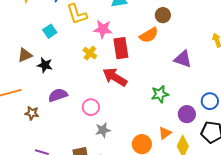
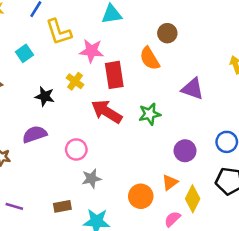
orange semicircle: (149, 35) -> (150, 58), turned 90
black star: (45, 65) -> (45, 96), moved
green star: (160, 94) -> (150, 114), moved
purple circle: (187, 114) -> (185, 151), moved

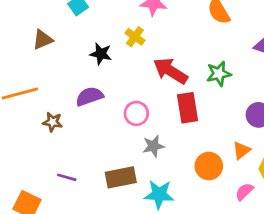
red rectangle: (114, 75) -> (187, 108), moved
brown rectangle: (62, 206) -> (121, 177), size x1.5

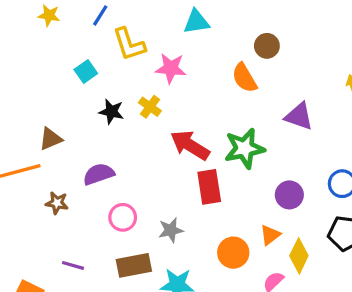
brown triangle: (43, 40) -> (51, 139), moved
black star: (101, 54) -> (111, 112), moved
green star: (219, 74) -> (244, 148), size x1.4
pink circle: (136, 113) -> (123, 217), moved

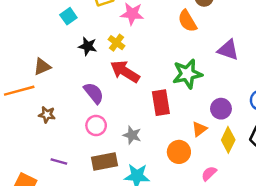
red arrow: (190, 145) -> (125, 71), moved
purple semicircle: (99, 174) -> (94, 93), moved, turned 70
gray star: (171, 230) -> (132, 135), turned 30
orange triangle: (270, 235) -> (199, 129), moved
yellow diamond: (299, 256) -> (228, 140), moved

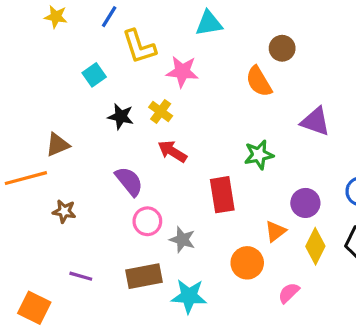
red arrow: (125, 71) -> (172, 151), size x0.7
green star: (187, 74) -> (259, 155), size x0.7
pink circle: (96, 125) -> (147, 221), moved

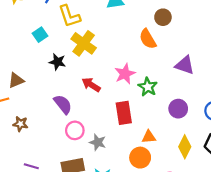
pink star: (182, 72) -> (125, 74), moved, turned -30
yellow cross: (161, 111) -> (84, 43), moved, size x1.6
green star: (259, 155) -> (148, 87), turned -30
purple circle: (305, 203) -> (178, 109), moved
orange triangle: (275, 231) -> (149, 137), moved, turned 32

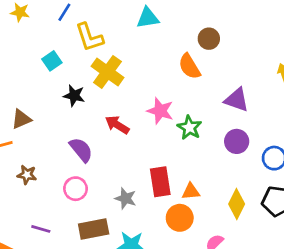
pink star: (125, 74) -> (160, 111), turned -30
purple circle: (178, 109) -> (237, 141), moved
red rectangle: (124, 113) -> (160, 182), moved
pink circle: (75, 130) -> (76, 189), moved

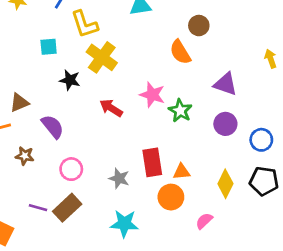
cyan square: (52, 61) -> (49, 47), turned 30
purple semicircle: (81, 150) -> (53, 127), moved
brown rectangle: (94, 229) -> (67, 208), moved, turned -32

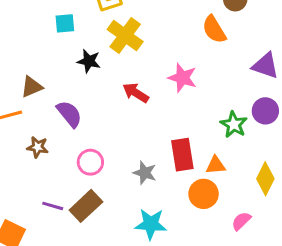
green star: (180, 111) -> (234, 124), moved

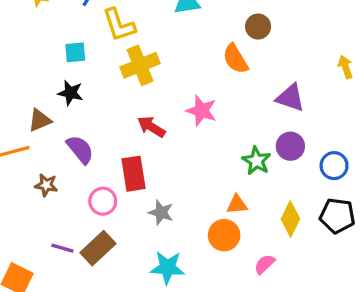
yellow cross: (125, 35) -> (140, 65), turned 32
black star: (89, 61) -> (70, 93), moved
red rectangle: (182, 155) -> (134, 174), moved

